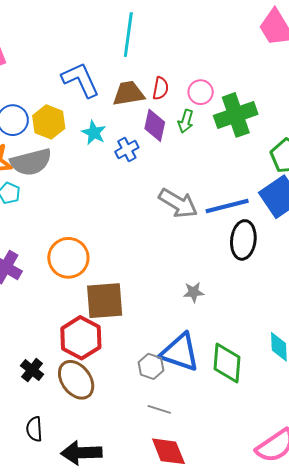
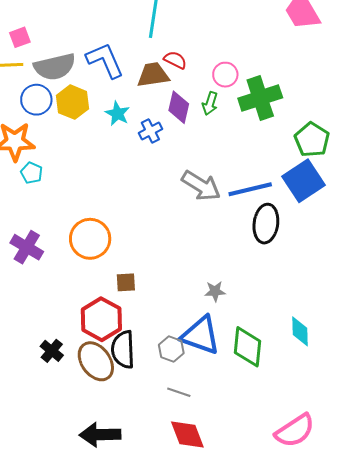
red semicircle: (161, 88) -> (175, 60), moved, turned -75
gray semicircle: (31, 162) -> (55, 67), moved
gray star: (194, 292) -> (215, 291), moved
brown square: (105, 301) -> (126, 282), size x0.5
black semicircle: (34, 429) -> (123, 350), moved, size x1.5

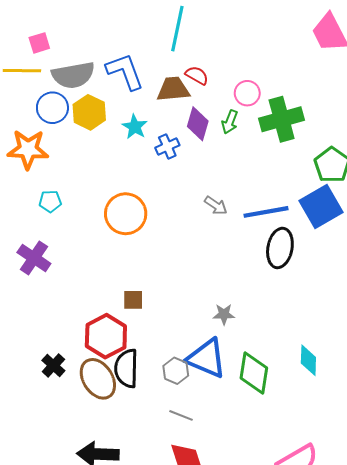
cyan pentagon: (32, 173) -> (50, 201), moved, turned -30
gray arrow: (201, 186) -> (216, 205), size x0.6
orange circle: (90, 239) -> (126, 214), moved

